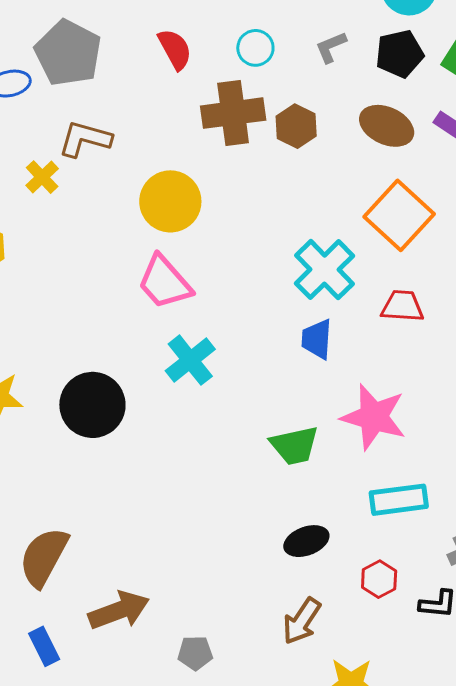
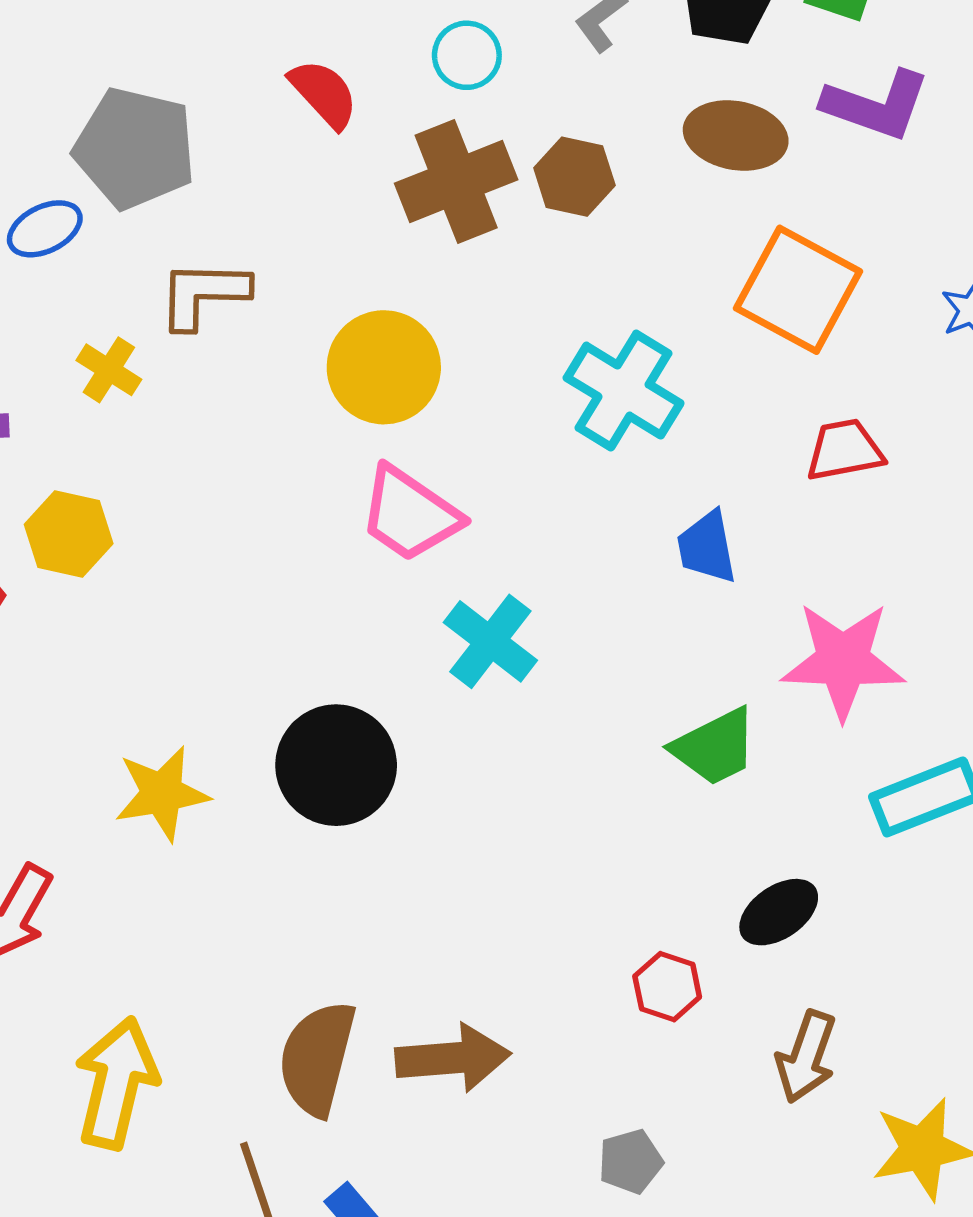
yellow cross: (42, 177) -> (109, 370), moved
cyan cross: (325, 270) -> (624, 391), moved
red hexagon: (379, 579) -> (667, 987), moved
brown arrow: (119, 610) -> (453, 1058), moved, turned 30

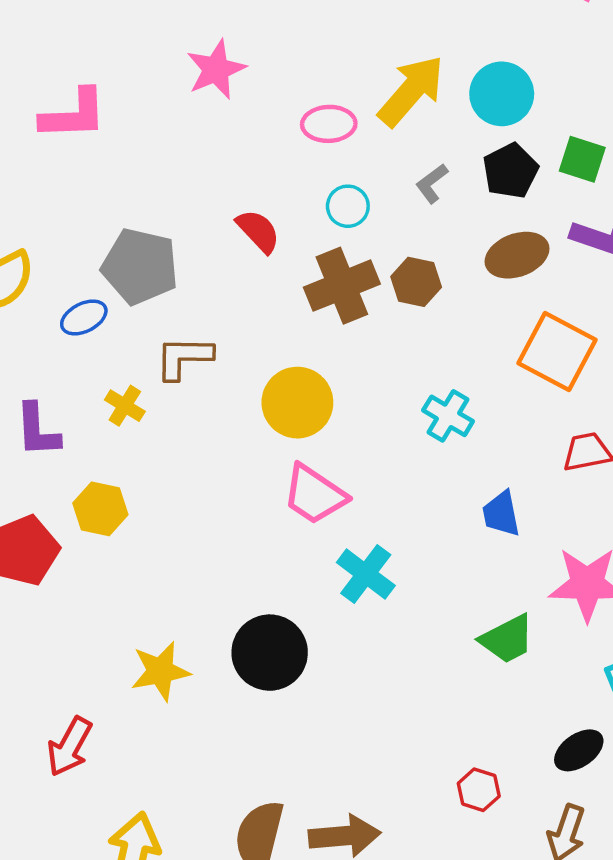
brown ellipse: (736, 136) -> (517, 255), turned -30
cyan cross: (624, 391) -> (448, 416), size x0.7
black ellipse: (779, 912) -> (579, 750), moved

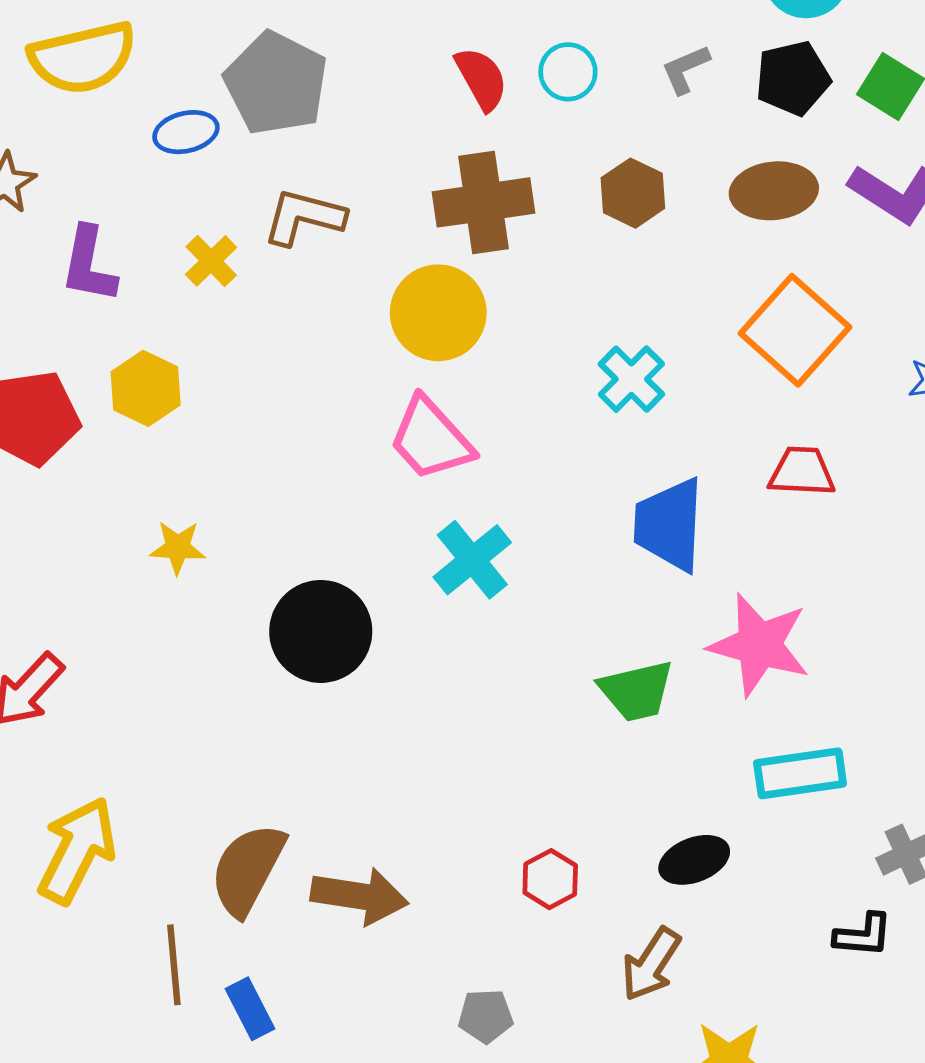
red semicircle: (258, 231) -> (481, 79), moved
brown cross: (342, 286) -> (483, 202), moved
blue trapezoid: (501, 514) -> (669, 525), size x1.5
yellow star: (160, 671) -> (178, 547), moved, size x0.7

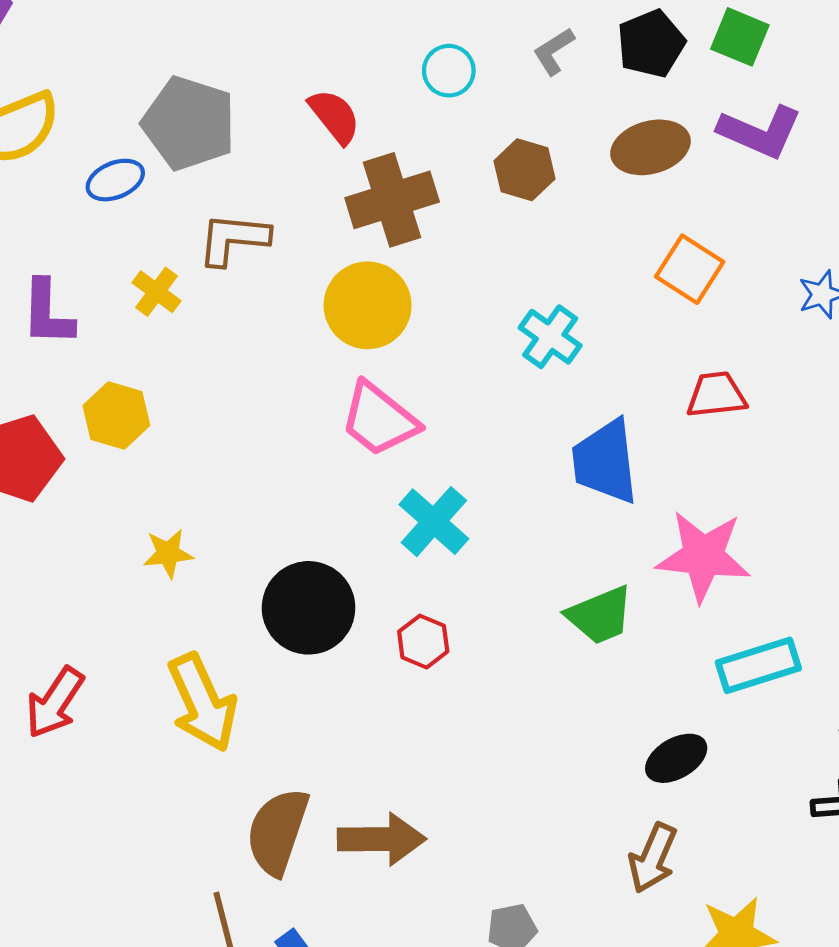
red semicircle: (481, 79) -> (335, 116), moved
orange square: (795, 330) -> (690, 269), size x0.7
yellow arrow: (77, 850) -> (202, 703), moved, turned 138
red hexagon: (550, 879) -> (423, 642), moved

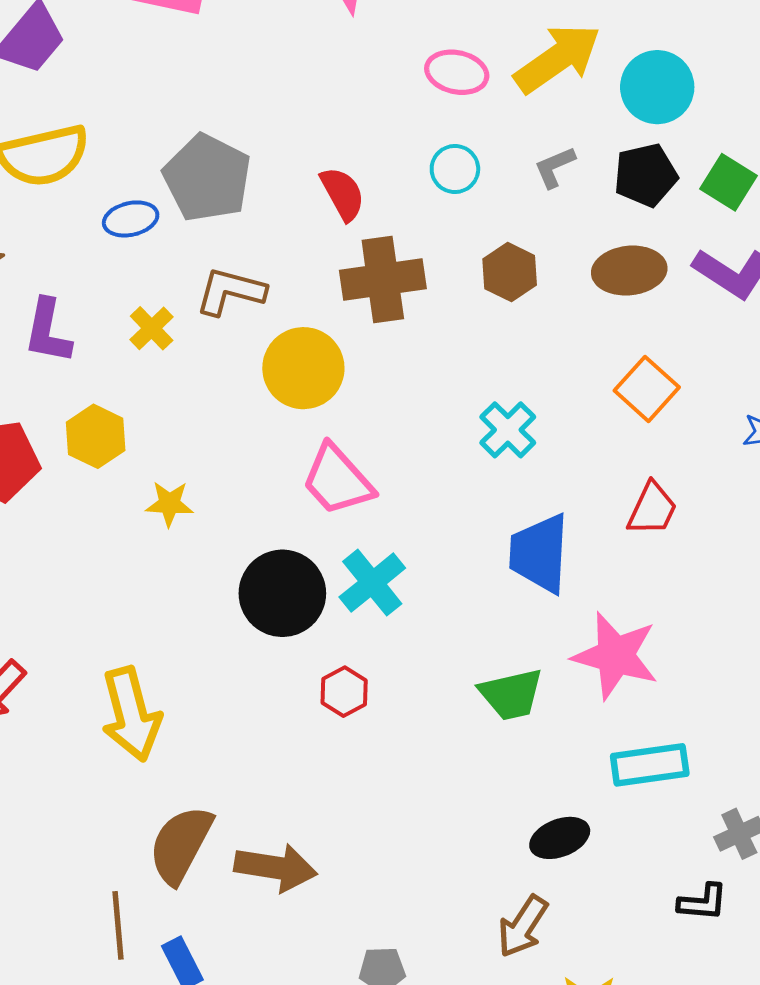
yellow circle: (368, 305) -> (303, 368), moved
red trapezoid: (716, 395) -> (652, 509), turned 112
yellow star: (168, 553) -> (169, 504), moved
black circle: (309, 608) -> (282, 593), moved

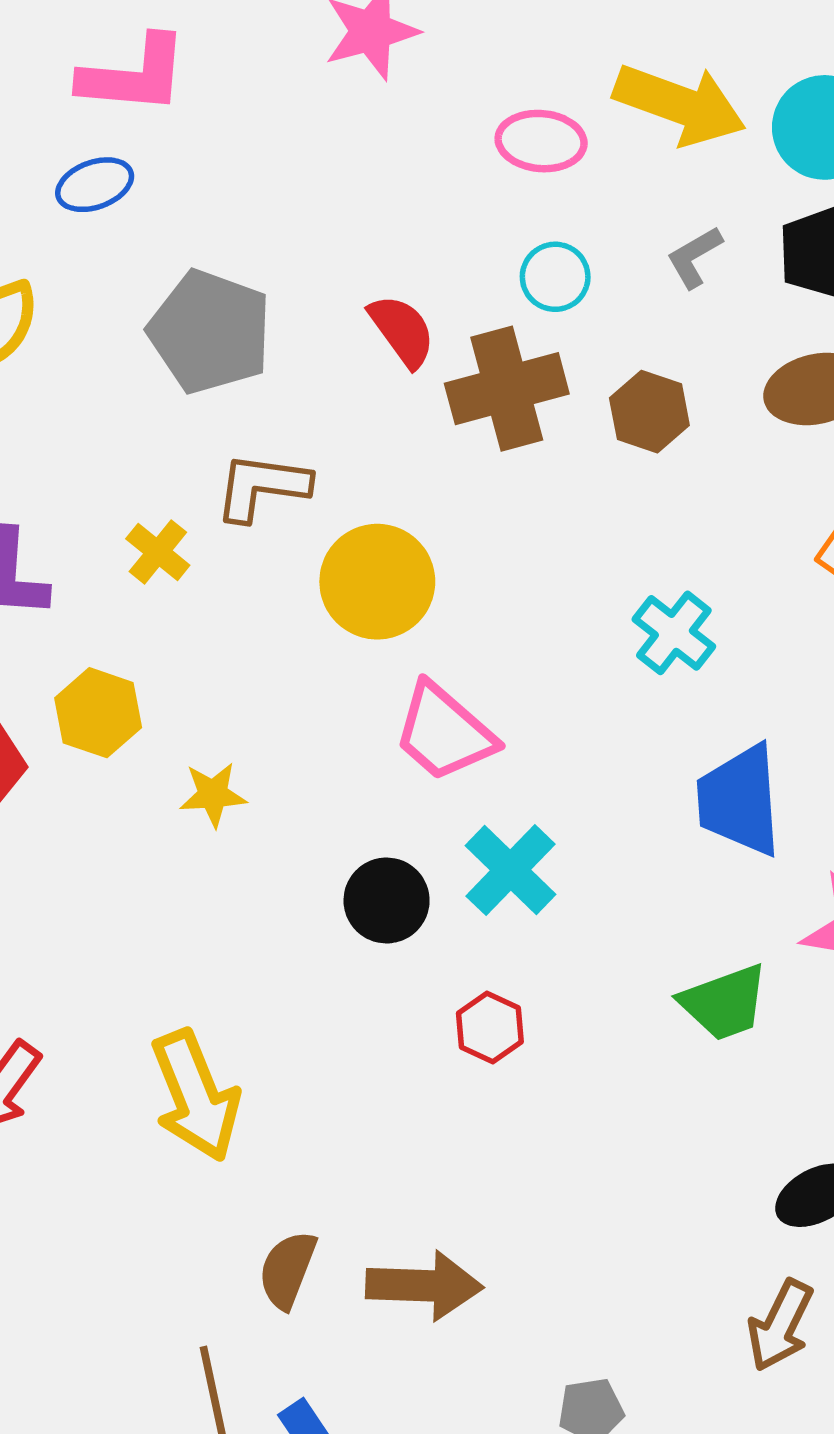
yellow arrow: (558, 58) -> (680, 104), turned 62
blue ellipse: (131, 219) -> (95, 185), moved
brown cross: (383, 280) -> (507, 389), moved
black circle: (282, 593) -> (387, 900), size x0.7
brown semicircle: (181, 845) -> (287, 1270), size x0.7

